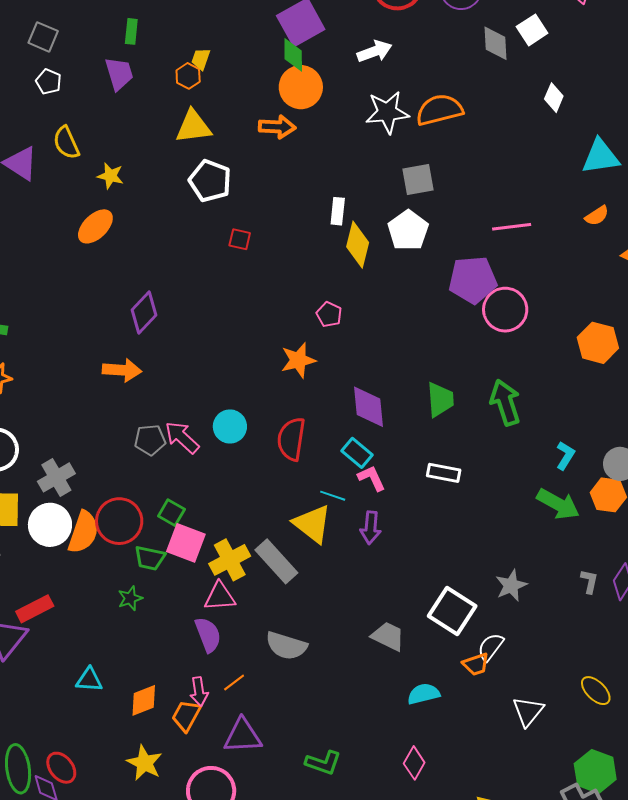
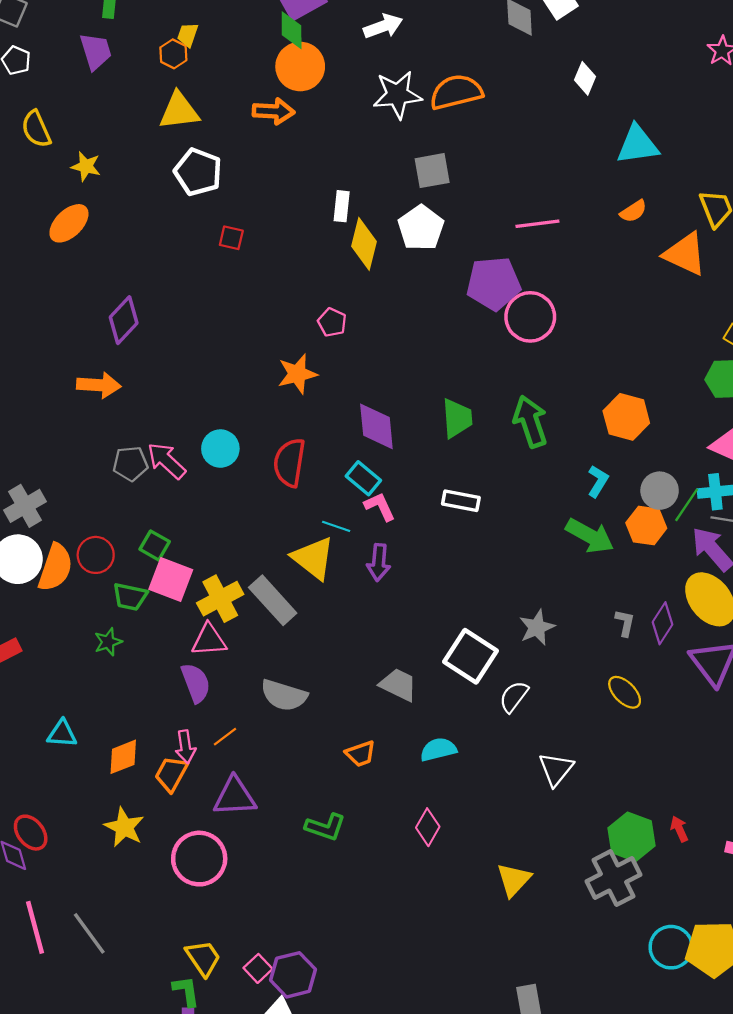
orange hexagon: (598, 343) -> (626, 417), moved
red circle: (119, 521) -> (96, 555), size x0.7
orange trapezoid: (476, 664) -> (360, 754), moved
yellow ellipse: (596, 691) -> (625, 692), moved

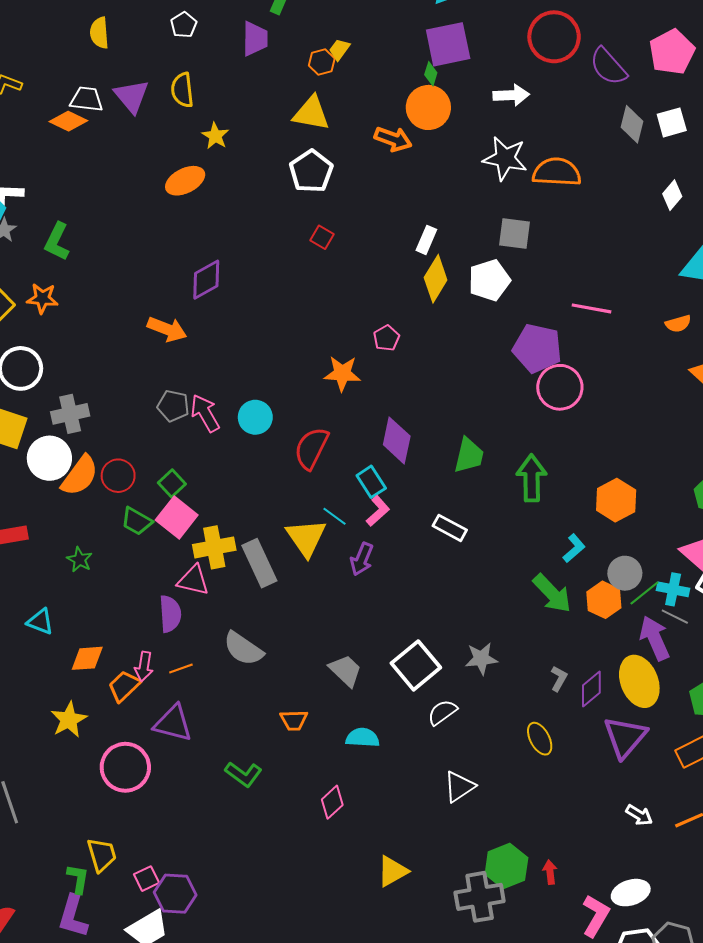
green diamond: (292, 30) -> (431, 74), size x0.7
pink L-shape: (380, 507) -> (378, 511), turned 56
green star: (108, 642) -> (79, 560), moved, turned 30

